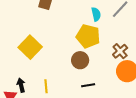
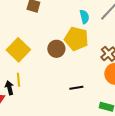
brown circle: (80, 60) -> (56, 49), moved
yellow line: (46, 86) -> (18, 80), moved

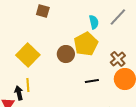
yellow pentagon: (76, 39) -> (86, 44), turned 30
black line: (76, 88) -> (92, 81), moved

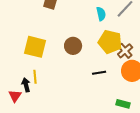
yellow pentagon: (86, 44) -> (110, 42), moved, turned -30
yellow square: (28, 55) -> (35, 47), turned -30

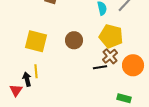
brown cross: (125, 51) -> (110, 56), moved

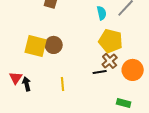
brown circle: (74, 40) -> (54, 45), moved
yellow line: (36, 71) -> (63, 84), moved
red triangle: (16, 90) -> (16, 78), moved

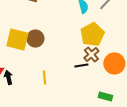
yellow pentagon: (111, 41) -> (92, 34), turned 30

